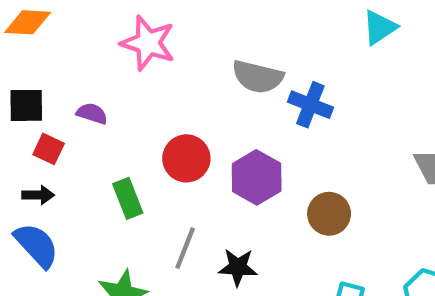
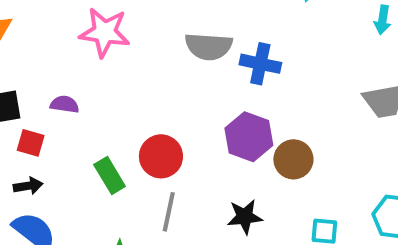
red circle: (186, 158) -> (161, 156), moved
purple hexagon: (257, 177) -> (249, 137), moved
black star: (238, 267) -> (245, 217), moved

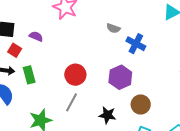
gray semicircle: (209, 46) -> (113, 28), size x0.6
brown circle: (293, 159) -> (141, 104), moved
green rectangle: (110, 176) -> (29, 75), moved

